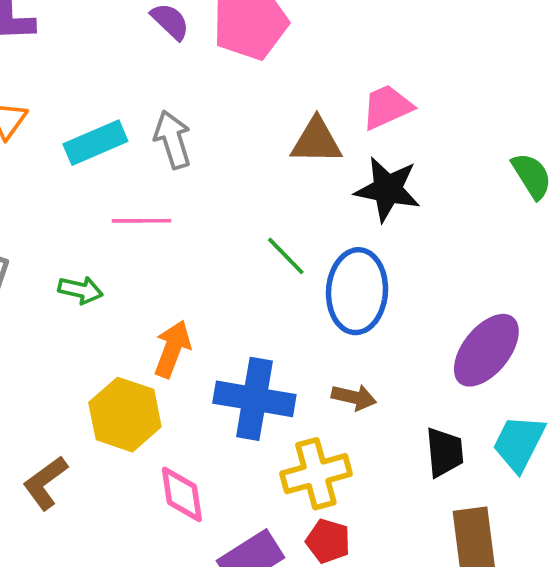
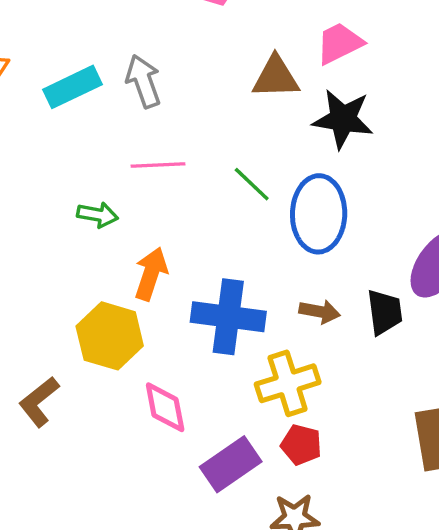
pink line: (142, 221) -> (158, 165), moved
green arrow: (80, 290) -> (98, 215), moved
black trapezoid: (445, 452) -> (385, 312), moved

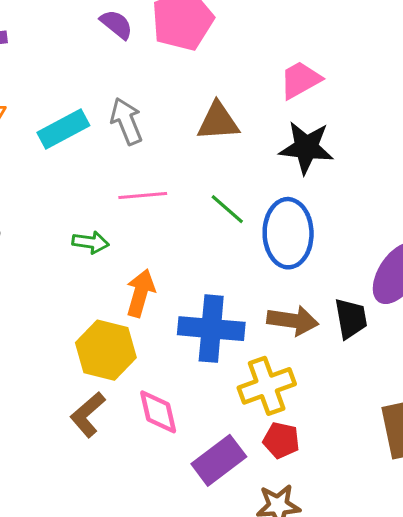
brown triangle: (276, 77) -> (218, 121), moved
brown arrow: (320, 312) -> (293, 321), size x1.4
brown L-shape: (39, 402) -> (88, 415), moved

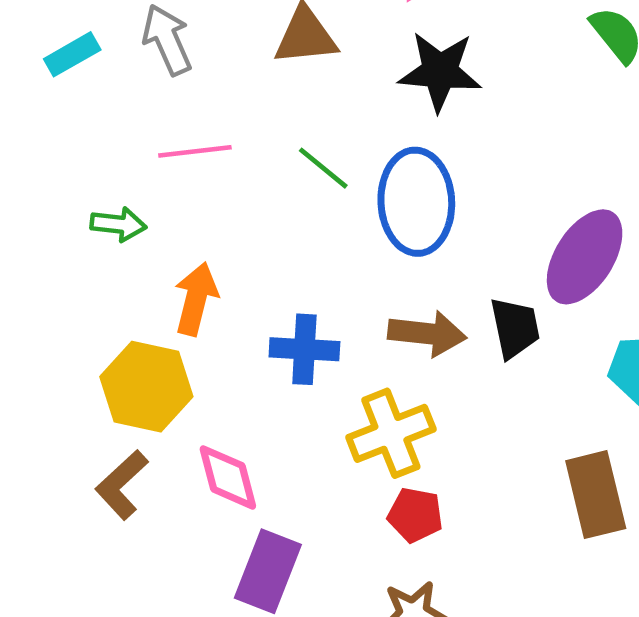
cyan rectangle: (63, 129) -> (72, 54), size x0.7
blue cross: (211, 329) -> (304, 349), size x0.7
purple rectangle: (219, 460) -> (268, 571), moved, turned -30

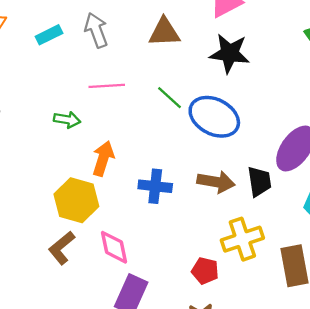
blue ellipse: (416, 202) -> (214, 117), turned -63
yellow cross: (391, 433) -> (242, 239), moved

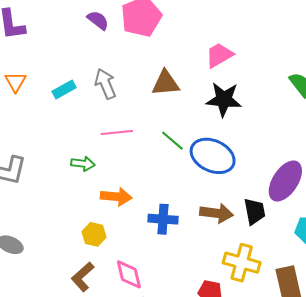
orange arrow: (103, 158) -> (116, 197), turned 80
yellow hexagon: (76, 200) -> (94, 234), size x0.6
yellow cross: (242, 239) -> (242, 263), turned 36

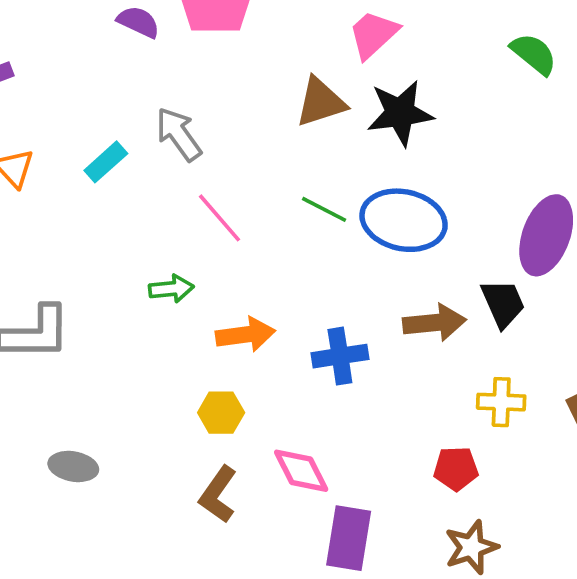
brown triangle: (166, 83) -> (321, 102), moved
pink line: (117, 133) -> (220, 218), turned 68
yellow cross: (242, 263) -> (501, 402), size x0.7

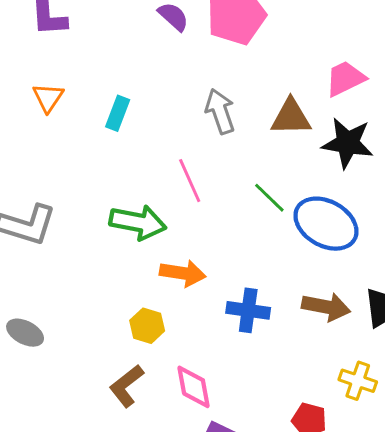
gray arrow: (179, 134) -> (220, 111), moved
cyan rectangle: (106, 162) -> (118, 113), turned -44
green arrow: (171, 289) -> (138, 222), size x1.6

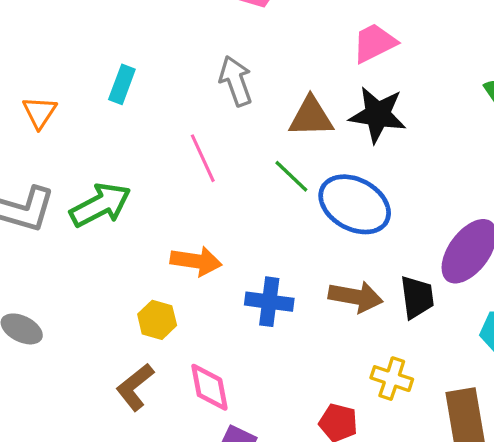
orange triangle: (48, 97) -> (39, 112), moved
brown triangle: (291, 117) -> (311, 117), moved
green arrow: (138, 222) -> (100, 205), moved, turned -38

